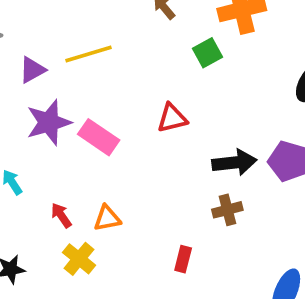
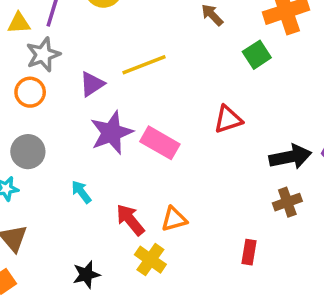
red arrow: (61, 215) -> (130, 220), size x1.4

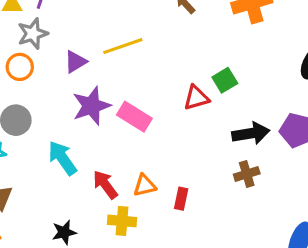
green square: (257, 55) -> (225, 80), moved
cyan arrow: (81, 192) -> (62, 158), size x1.6
red rectangle: (249, 252) -> (181, 199), moved
yellow cross: (150, 260) -> (122, 221), turned -32

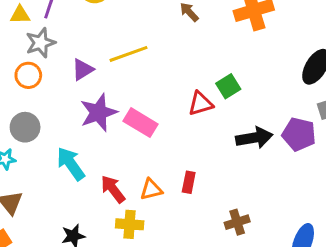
brown cross: (247, 174) -> (237, 222), moved
red rectangle: (181, 199) -> (189, 182), moved

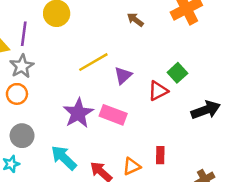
purple triangle: (83, 70) -> (123, 75), moved

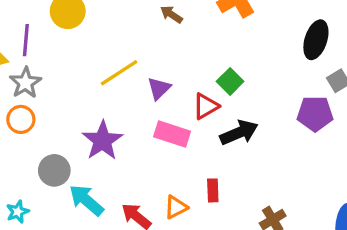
black arrow: (206, 110) -> (239, 133), moved
pink rectangle: (113, 115) -> (172, 134), moved
gray circle: (22, 136) -> (54, 170), moved

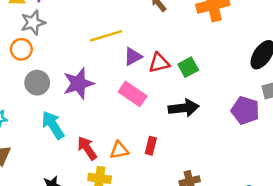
red triangle: (206, 106) -> (159, 63), moved
gray circle: (54, 170) -> (37, 83), moved

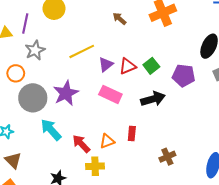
gray star: (33, 23) -> (35, 50), moved
gray circle: (37, 83) -> (33, 98), size x1.4
purple pentagon: (245, 110) -> (184, 76), moved

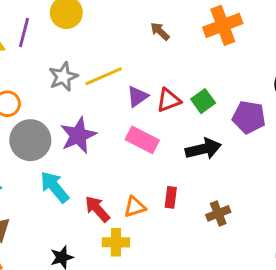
gray star: (35, 50) -> (63, 77), moved
brown cross: (167, 157) -> (218, 213), moved

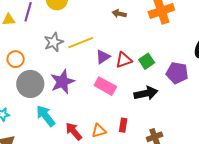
brown arrow: (160, 31) -> (119, 14), turned -32

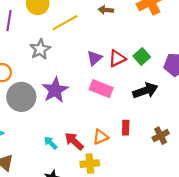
yellow line: (81, 43) -> (65, 23), moved
cyan arrow: (46, 116) -> (51, 143), moved, size x0.6

